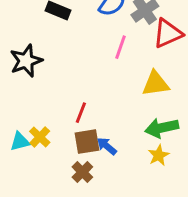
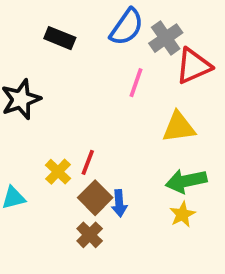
yellow cross: (40, 137) -> (58, 172), moved
brown square: (87, 142) -> (95, 198), turned -36
blue arrow: (107, 146) -> (119, 203), turned -135

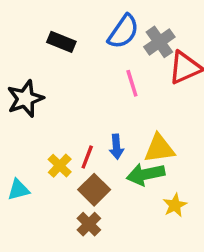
pink line: (136, 83) -> (132, 83), turned -36
yellow triangle: (179, 127) -> (159, 148), moved
green arrow: (186, 181) -> (146, 174), moved
blue arrow: (119, 203) -> (116, 147), moved

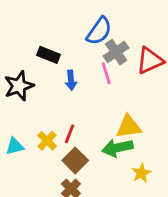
black rectangle: (61, 42) -> (48, 55), moved
gray cross: (159, 42) -> (116, 52), moved
blue arrow: (116, 147) -> (71, 80), moved
cyan triangle: (18, 190) -> (15, 146), moved

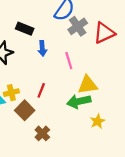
pink line: (106, 73) -> (69, 61), moved
yellow cross: (47, 141) -> (11, 93), moved, turned 32
brown square: (75, 160) -> (25, 110), moved

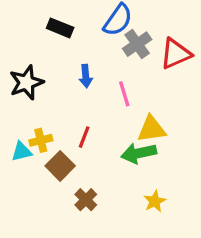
black rectangle: (25, 29) -> (60, 28), moved
yellow star: (98, 121) -> (155, 201), moved

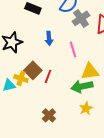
yellow cross: (41, 140) -> (21, 78), turned 32
brown square: (60, 166) -> (33, 70), moved
yellow star: (155, 201) -> (86, 108), moved

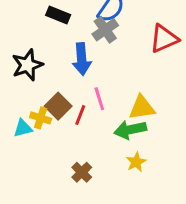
gray cross: (81, 18) -> (105, 30), moved
blue arrow: (49, 38) -> (82, 59), size x1.5
pink line: (73, 49) -> (99, 99), moved

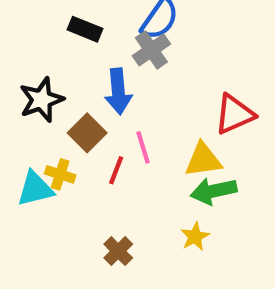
red triangle: (164, 39) -> (234, 114), moved
brown square: (58, 106) -> (87, 133), moved
cyan triangle: (23, 128) -> (35, 189), size x1.4
green arrow: (130, 130) -> (214, 191), moved

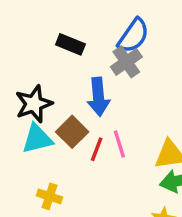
red line: (116, 170) -> (97, 149), moved
yellow cross: (60, 174) -> (49, 196), moved
cyan triangle: (35, 189) -> (37, 139), moved

